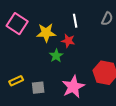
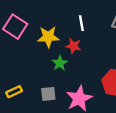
gray square: (38, 88) -> (48, 94), moved

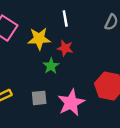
white line: (81, 23) -> (65, 19), moved

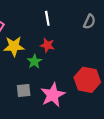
yellow star: (39, 39) -> (14, 46), moved

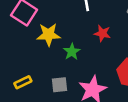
red star: (47, 45) -> (102, 33), moved

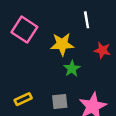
yellow star: (49, 35) -> (62, 44), moved

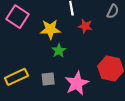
red star: (102, 50) -> (85, 26), moved
yellow rectangle: (23, 99) -> (16, 77), size x1.5

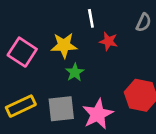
pink square: (17, 17) -> (22, 52), moved
gray square: (48, 79) -> (61, 109), size x1.5

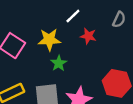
white line: (91, 18) -> (73, 16), turned 56

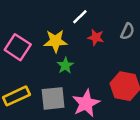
gray semicircle: (119, 20) -> (127, 31), moved

